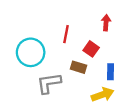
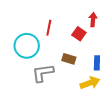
red line: (66, 34) -> (49, 28), moved
red square: (91, 49) -> (79, 34), moved

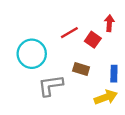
red line: (49, 28) -> (69, 33), moved, turned 49

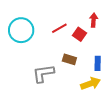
cyan circle: (32, 54) -> (21, 30), moved

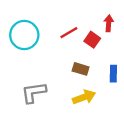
gray L-shape: (43, 73) -> (34, 92), moved
yellow arrow: (91, 84) -> (84, 97), moved

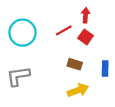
red arrow: (109, 23) -> (86, 15), moved
gray L-shape: (34, 92) -> (18, 76), moved

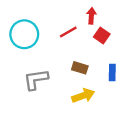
red square: (86, 37) -> (102, 35), moved
gray L-shape: (18, 76) -> (36, 79), moved

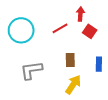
brown rectangle: (80, 68) -> (70, 60), turned 72
yellow arrow: (83, 96) -> (73, 85), turned -36

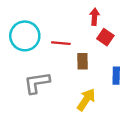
red line: (60, 28) -> (61, 43), moved, turned 35
brown rectangle: (70, 60) -> (83, 61), moved

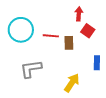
brown rectangle: (83, 61) -> (69, 43), moved

